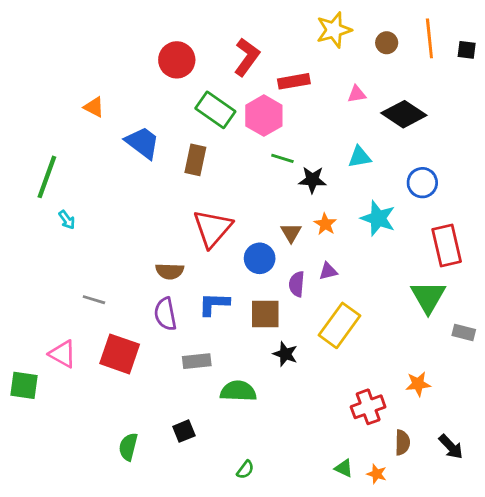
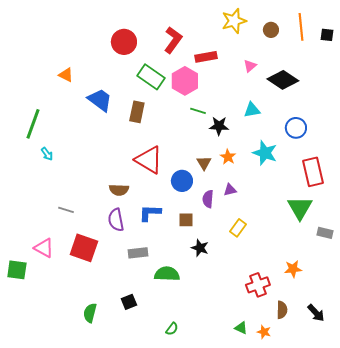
pink triangle: (357, 94) -> (250, 66), turned -32
red triangle: (212, 228) -> (149, 160), turned -40
brown square: (265, 314) -> (186, 220), size x0.7
yellow rectangle: (340, 325) -> (238, 228), size x0.6

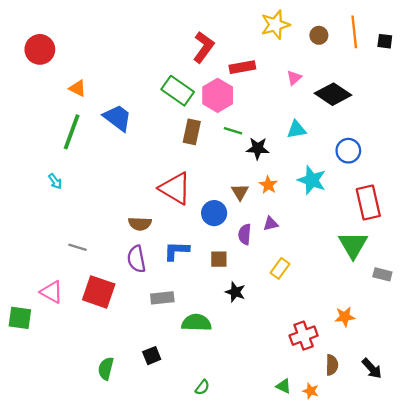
red circle: (124, 42) -> (40, 49), moved
brown rectangle: (137, 112) -> (192, 132), moved
green line: (33, 124) -> (72, 132), moved

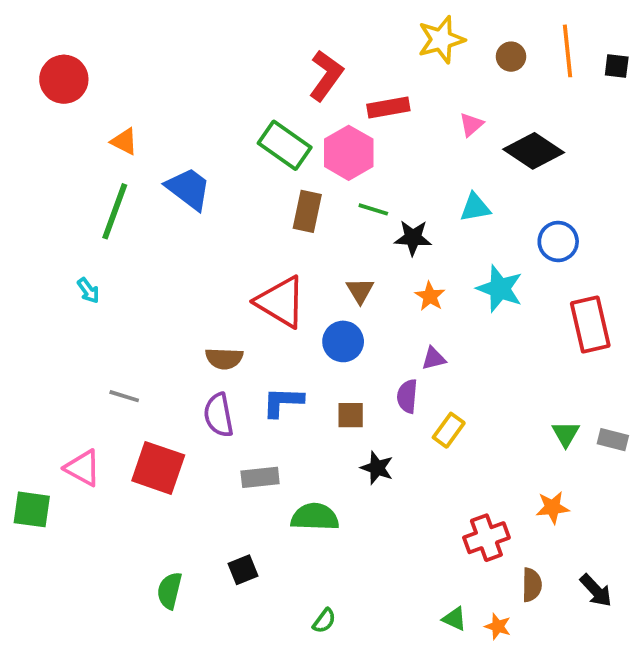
brown triangle: (240, 192) -> (360, 291), moved
purple semicircle: (245, 234) -> (407, 396), moved
green triangle: (353, 245) -> (566, 434), moved, size x0.6

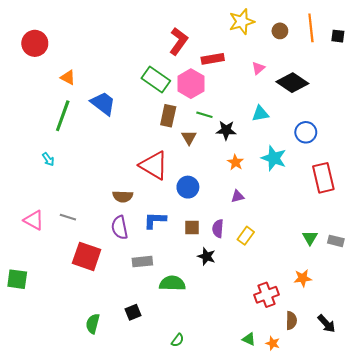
brown triangle: (360, 291) -> (189, 137), moved
purple semicircle: (407, 396) -> (218, 228), moved
pink triangle: (83, 468) -> (34, 220), moved

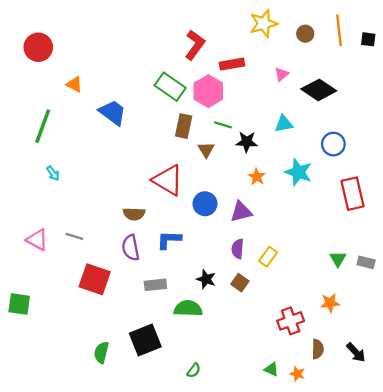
green line: (63, 116) -> (43, 126), moved
purple triangle: (238, 196) -> (241, 212), moved, size x1.5
brown square: (192, 227) -> (240, 283), moved, turned 35
black star: (207, 256) -> (206, 279), moved
black square: (133, 312) -> (145, 340), size x1.8

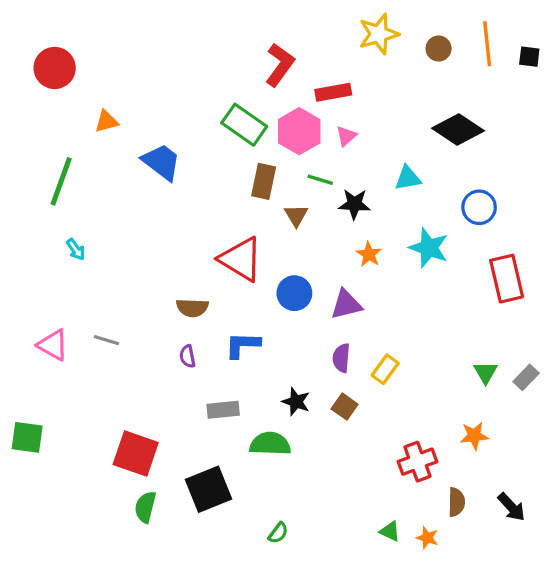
pink triangle: (282, 74) -> (346, 136), moved
orange triangle: (74, 84) -> (106, 121), turned -42
purple semicircle: (131, 248) -> (187, 356), size x0.6
gray rectangle: (366, 262) -> (526, 377), turned -60
red square: (95, 279) -> (136, 454), moved

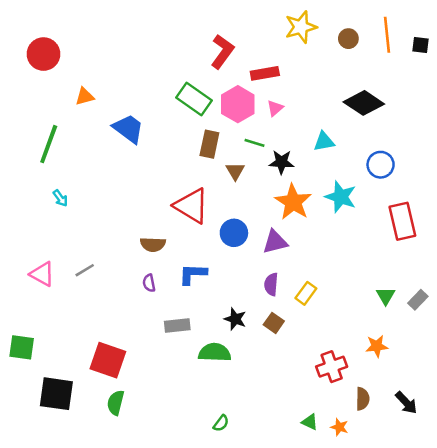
orange star: (369, 254) -> (293, 202), size x1.8
gray line: (106, 340) -> (85, 270), turned -48
black square: (209, 489) -> (56, 394), moved, turned 30

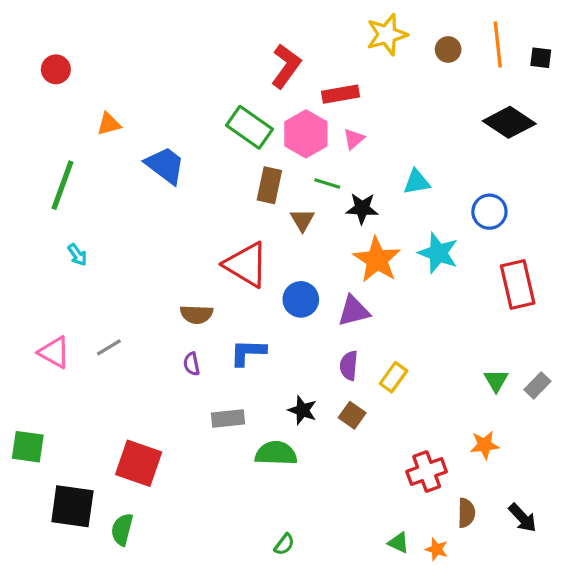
red circle: (43, 54) -> (56, 69), size x0.7
black diamond: (364, 103) -> (509, 122), moved
green semicircle: (116, 403) -> (122, 529), moved

